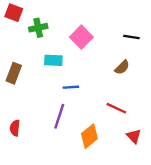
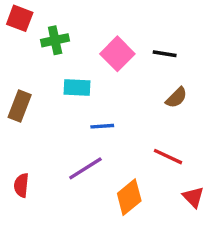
black line: (131, 37) -> (165, 54), moved
purple line: (59, 116) -> (85, 168), turned 40

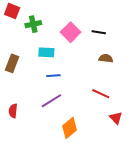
brown semicircle: (176, 98) -> (106, 58), turned -128
blue line: (102, 126) -> (53, 76), moved
orange diamond: (129, 197) -> (70, 128), moved

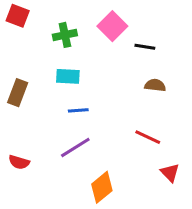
green cross: (33, 24) -> (65, 35), moved
pink square: (71, 32) -> (112, 26), moved
red semicircle: (13, 111) -> (19, 162), turned -80

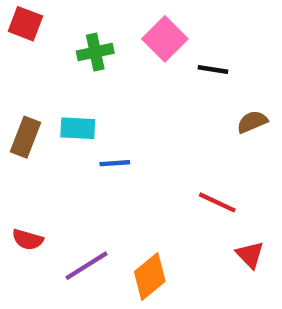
cyan rectangle: (68, 76) -> (78, 128), moved
brown semicircle: (155, 85) -> (252, 122), moved, turned -30
purple line: (75, 147) -> (87, 266), moved

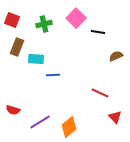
red square: (25, 24) -> (12, 20), moved
brown rectangle: (25, 137) -> (17, 47), moved

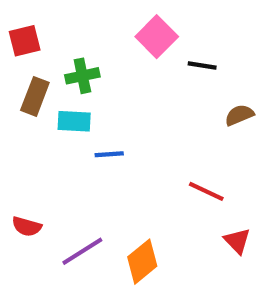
red square: (12, 20) -> (25, 41), turned -35
green cross: (44, 24) -> (82, 76), moved

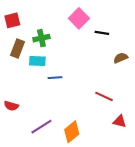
red semicircle: (27, 227) -> (11, 106), moved
red triangle: (237, 241) -> (120, 121), turned -32

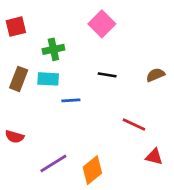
black line: (102, 33) -> (107, 75), moved
brown rectangle: (18, 49) -> (19, 79), moved

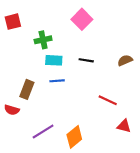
brown rectangle: (19, 79) -> (27, 89), moved
cyan rectangle: (48, 79) -> (54, 60), moved

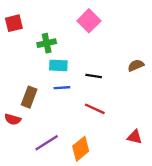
black line: (86, 60) -> (94, 76), moved
red line: (108, 100) -> (95, 109), moved

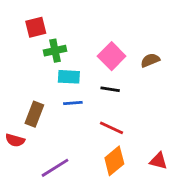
pink square: (89, 21) -> (112, 56), moved
red square: (14, 23) -> (36, 27), moved
brown semicircle: (136, 65) -> (150, 60), moved
orange diamond: (81, 149) -> (114, 161), moved

